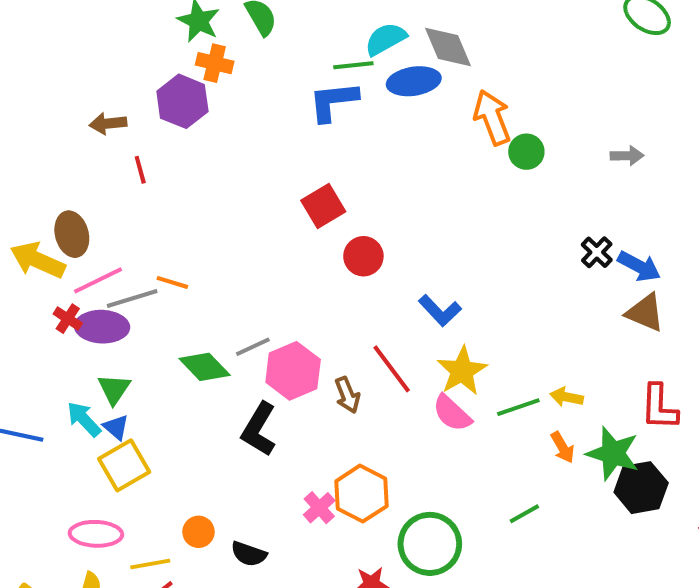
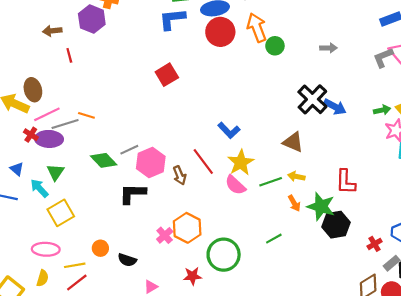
black cross: (597, 252) -> (312, 99), size x1.8
red circle: (363, 256) -> (220, 32), moved, size x1.4
brown triangle: (645, 313) -> (293, 142), moved
blue triangle: (116, 427) -> (17, 169), moved
black L-shape: (259, 429) -> (133, 194), turned 60

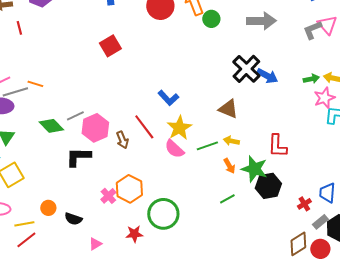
gray arrow: (328, 48) -> (261, 21), size x1.8
green line: (274, 239) -> (227, 199), moved

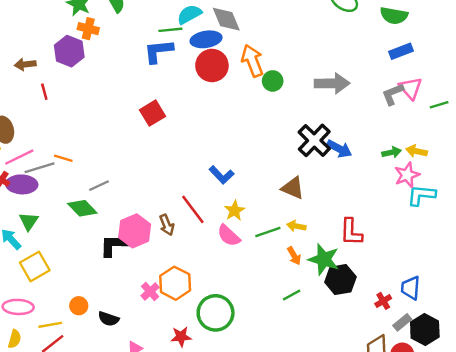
gray line: (75, 116) -> (99, 186), moved
pink hexagon: (95, 128) -> (135, 231), moved
yellow star: (179, 128) -> (235, 211), size x0.7

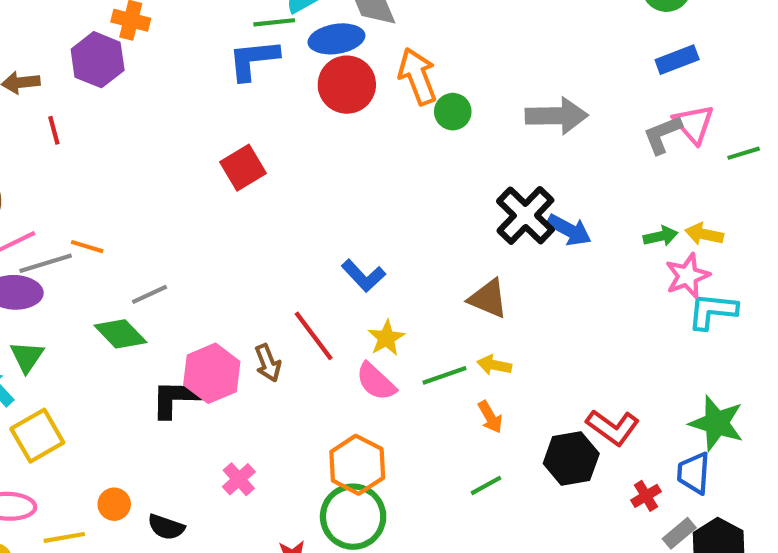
red L-shape: (351, 232) -> (613, 427), moved, turned -56
green star: (324, 259) -> (717, 423), moved
orange hexagon: (175, 283) -> (357, 465), moved

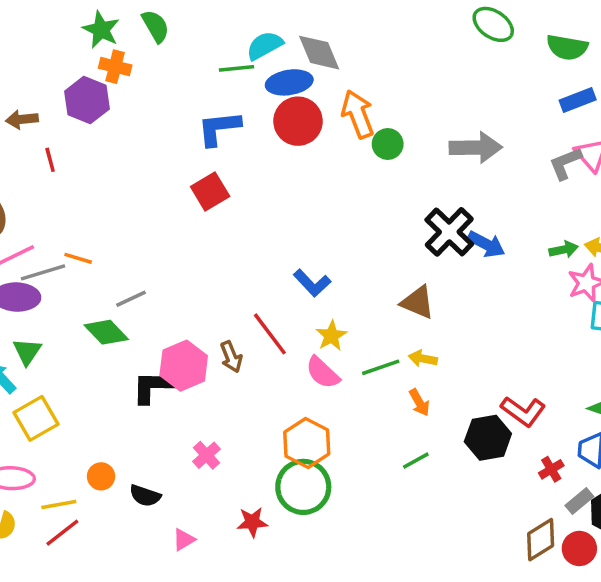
blue L-shape: (253, 60) -> (219, 128), moved

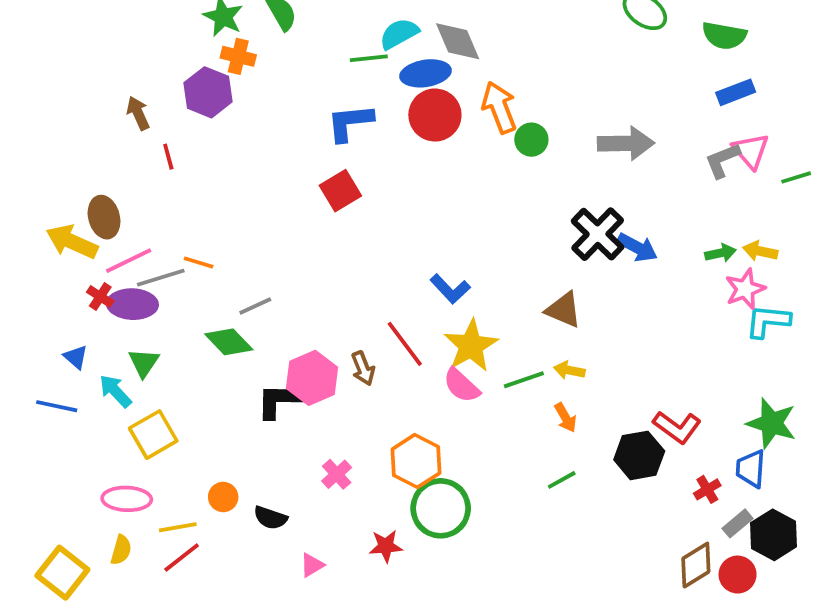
brown arrow: (22, 119) -> (138, 113), turned 72
yellow star: (331, 336) -> (471, 346), size x1.6
orange hexagon: (307, 443) -> (416, 461), moved

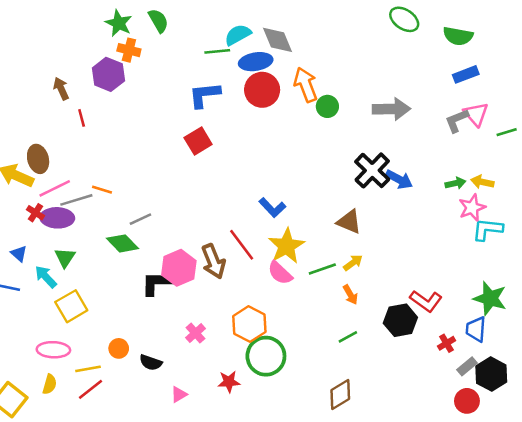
brown arrow: (363, 368) -> (213, 261), size x1.5
yellow arrow: (569, 370) -> (353, 263), turned 132
brown diamond: (696, 565) -> (340, 395), moved

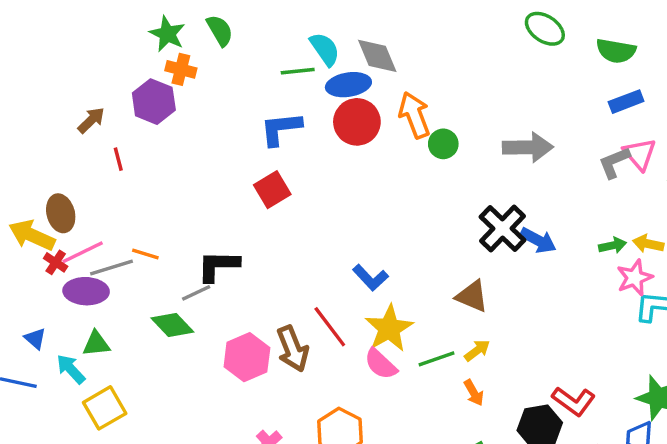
cyan semicircle: (238, 35) -> (325, 49), turned 84
brown arrow: (61, 89) -> (91, 120), turned 70
red cross: (35, 213) -> (56, 262), moved
green triangle: (65, 258) -> (96, 344), turned 50
black L-shape: (157, 283) -> (218, 266), moved

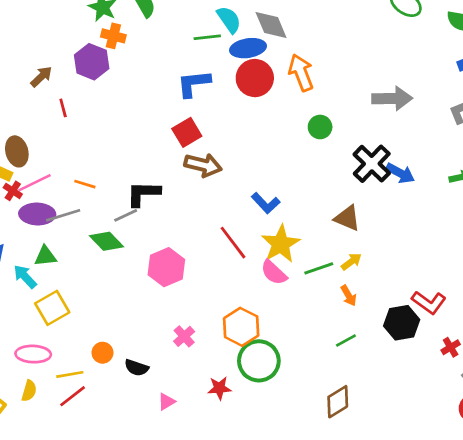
green circle: (443, 144) -> (320, 127), moved
gray line: (111, 267) -> (63, 215), moved
brown arrow: (293, 349) -> (203, 165), moved, turned -54

